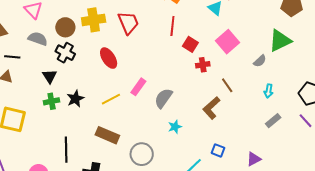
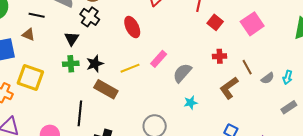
gray semicircle: (260, 61) -> (268, 78), moved
red cross: (203, 65) -> (220, 56), moved
brown rectangle: (107, 135) -> (106, 89), moved

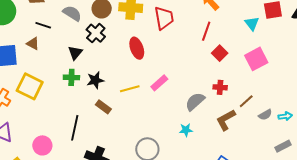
brown line: (247, 67) -> (246, 101), turned 70
gray semicircle: (182, 73) -> (195, 102), moved
cyan arrow: (288, 77) -> (285, 116), turned -120
brown rectangle: (106, 89) -> (103, 107), size x0.7

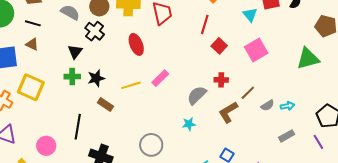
black line: (43, 25) -> (33, 23), moved

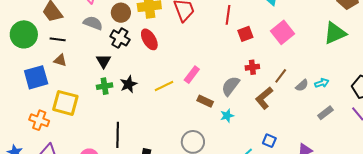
red ellipse: (136, 44) -> (149, 39), moved
red square: (219, 46) -> (245, 34), turned 35
brown rectangle: (105, 105) -> (205, 101), moved

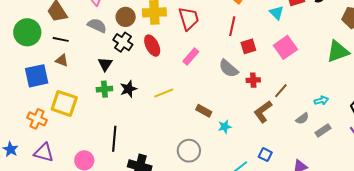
pink rectangle: (192, 75) -> (191, 56), moved
gray semicircle: (302, 85) -> (302, 119), moved
gray semicircle: (230, 86) -> (229, 68), moved, turned -90

